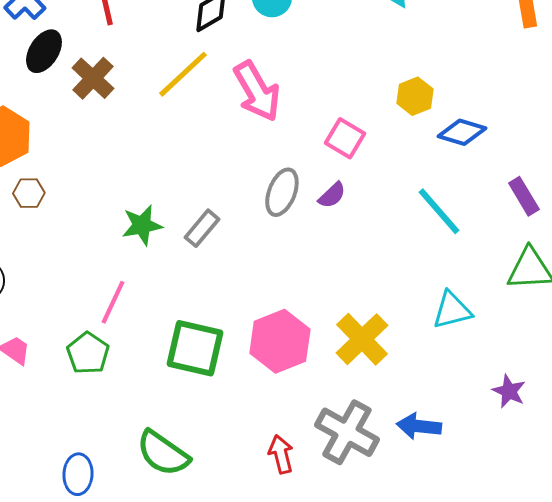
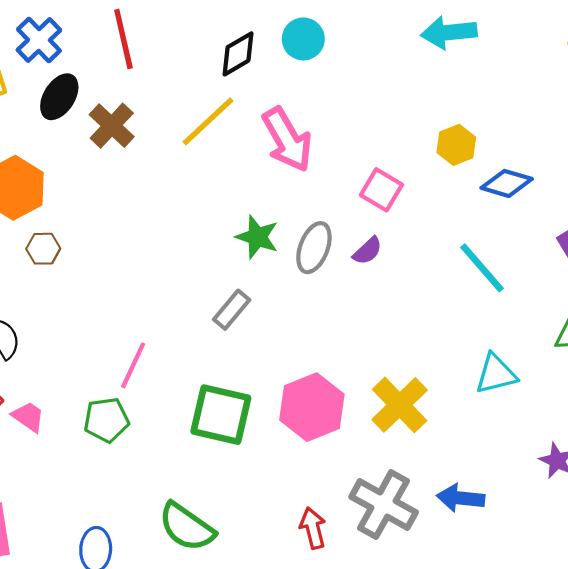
green star: (142, 225) -> (257, 237), moved, turned 30
gray rectangle: (202, 228) -> (232, 310), moved
green pentagon: (88, 353) -> (106, 420), turned 30

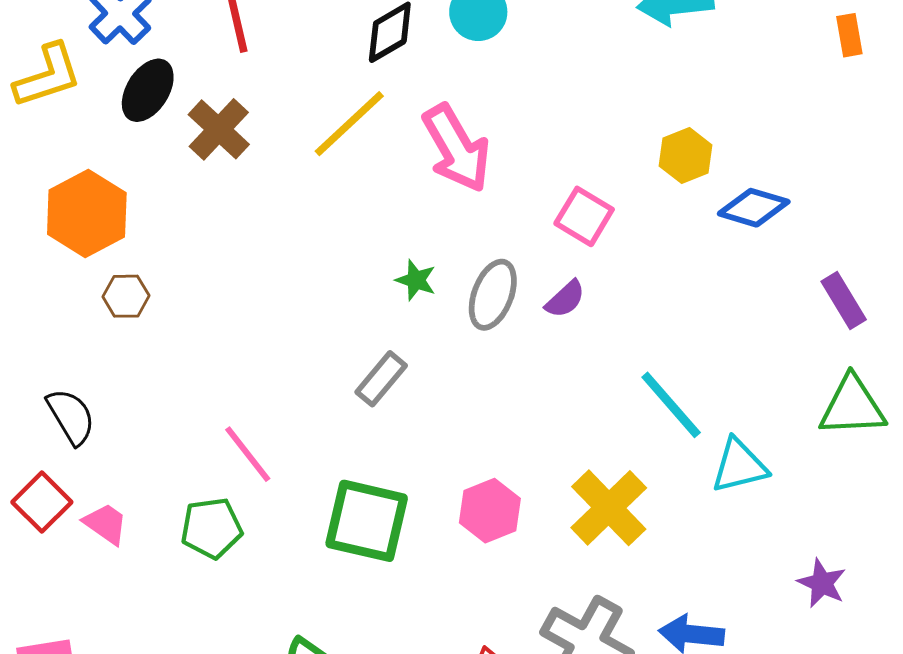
green star: (257, 237) -> (416, 280), size x0.7
cyan line: (482, 268) -> (671, 405), moved
pink line: (133, 365) -> (248, 454), turned -63
pink hexagon: (312, 407) -> (490, 511), size x0.7

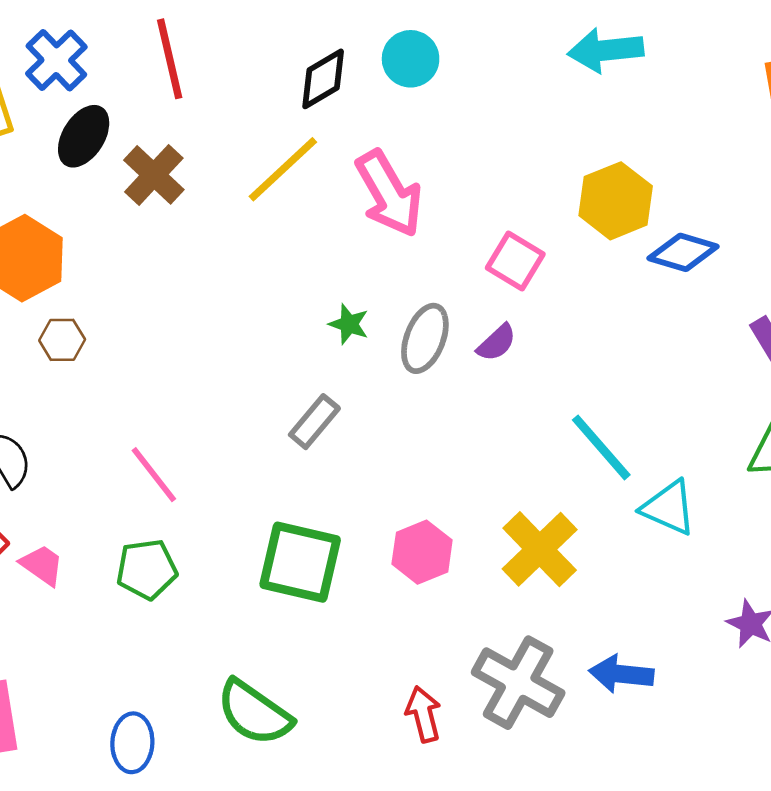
yellow hexagon: (686, 156) -> (616, 201), size x1.4
pink line: (248, 454) -> (154, 475), moved
cyan triangle: (739, 466) -> (669, 508), turned 38

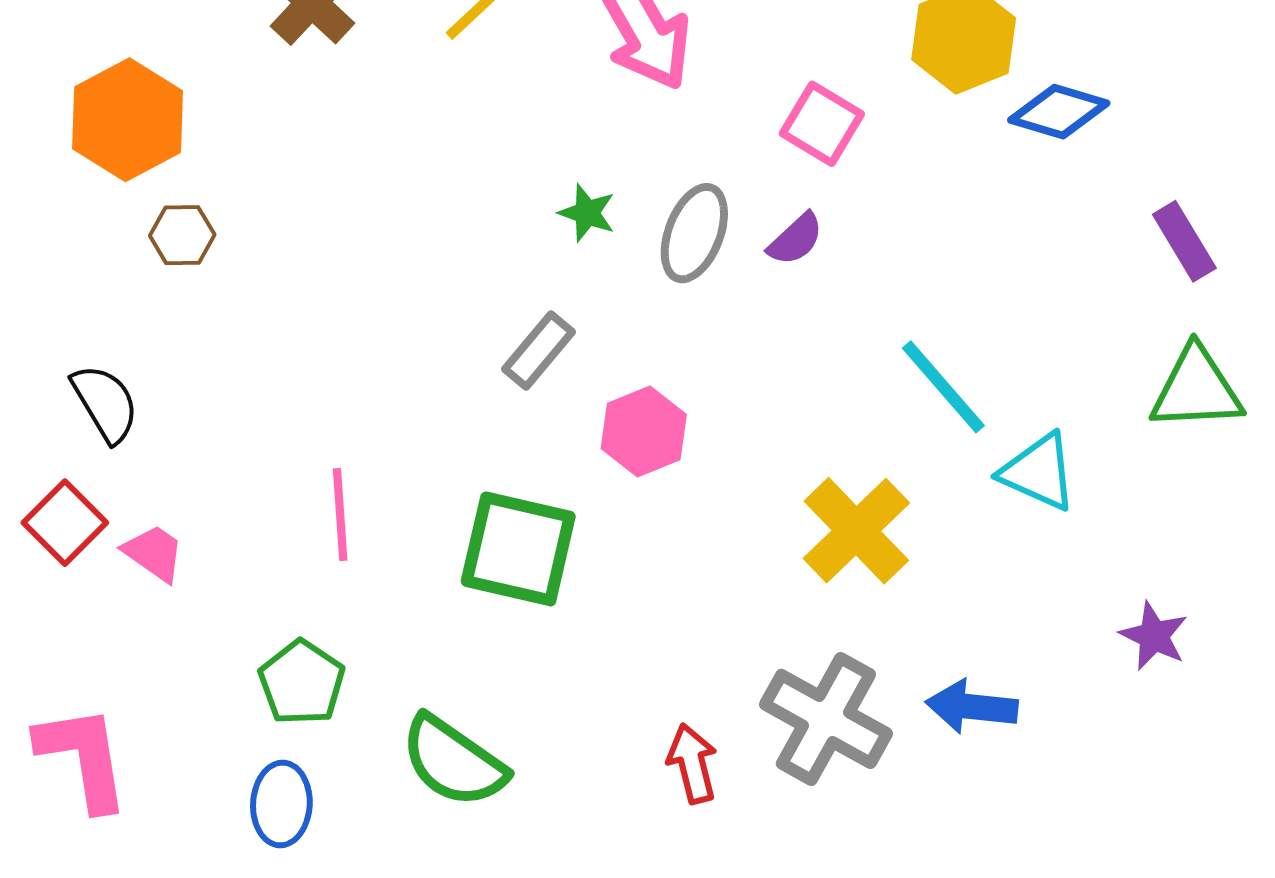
pink line: (154, 475) -> (340, 514), moved, turned 34
pink hexagon: (422, 552) -> (644, 431), moved
green pentagon: (147, 569) -> (302, 683), moved, turned -30

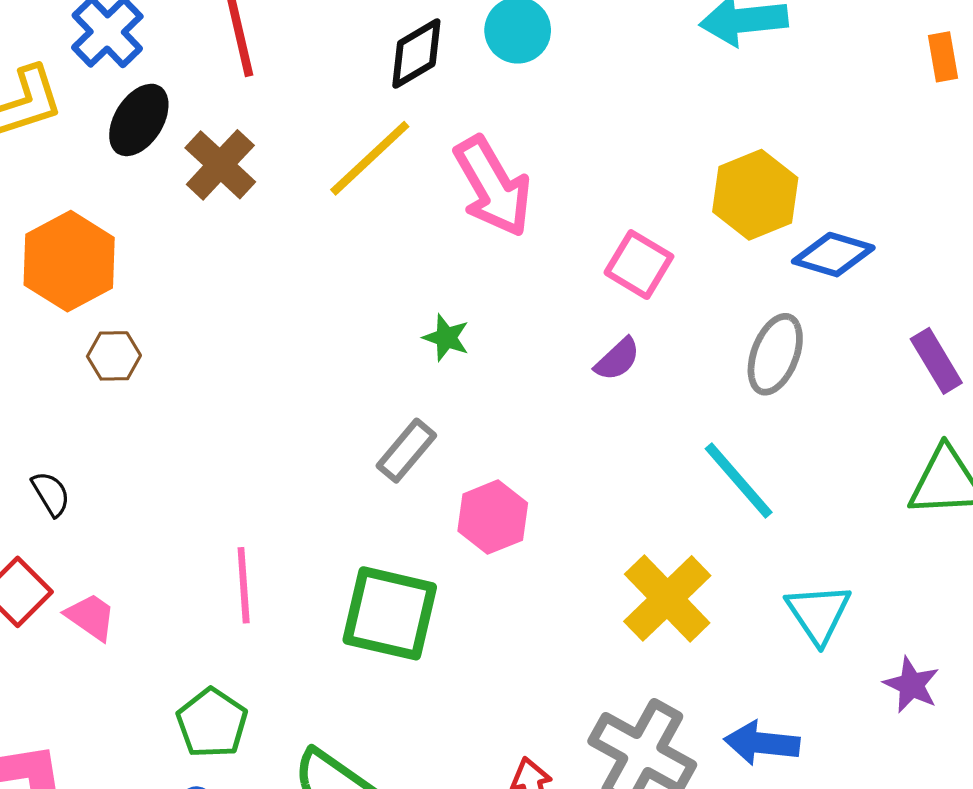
gray ellipse: (694, 233) -> (775, 354), moved
black semicircle: (105, 403) -> (51, 494), size x0.7
cyan triangle: (1039, 472) -> (818, 613), moved, turned 32

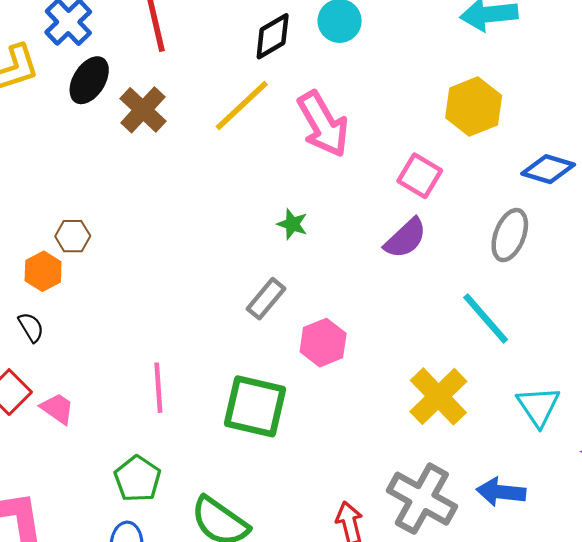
yellow hexagon: (755, 195) -> (474, 107), moved
orange hexagon: (69, 261) -> (43, 271), moved, size x0.6
purple semicircle: (617, 359) -> (405, 238), size x1.4

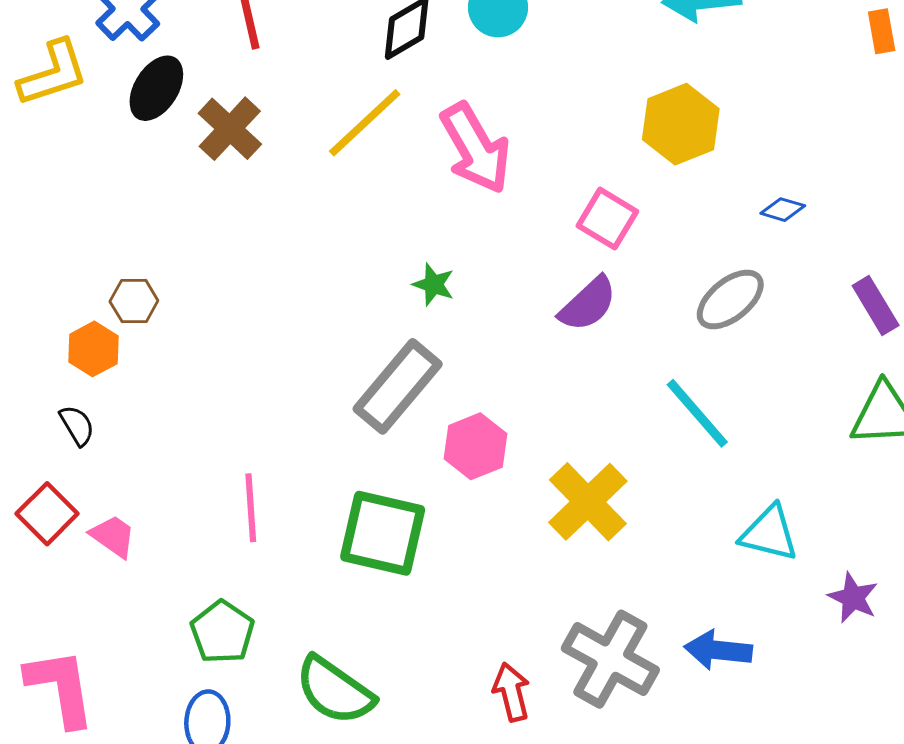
blue diamond: (548, 169) -> (783, 210), size x0.6
gray ellipse: (510, 235) -> (730, 299), turned 30
gray rectangle: (266, 299) -> (398, 386), size x1.6
yellow cross: (438, 396) -> (588, 502), moved
cyan triangle: (538, 406) -> (769, 533), turned -42

